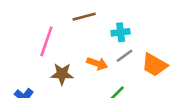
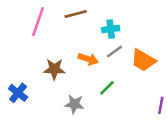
pink line: (46, 41) -> (38, 22), moved

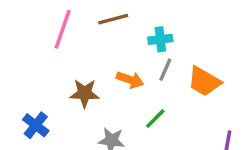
gray line: (114, 52) -> (165, 70), turned -30

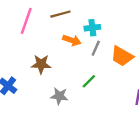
orange arrow: (130, 80) -> (72, 40), moved

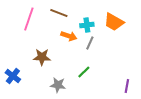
brown line: (60, 14) -> (59, 13), turned 36
orange trapezoid: (122, 56) -> (114, 22), moved

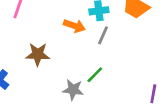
gray star: (58, 85) -> (73, 90), moved

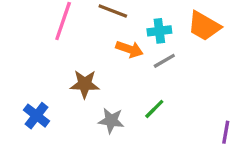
gray line: (103, 35) -> (164, 61), turned 36
gray star: (73, 90) -> (111, 121), moved

